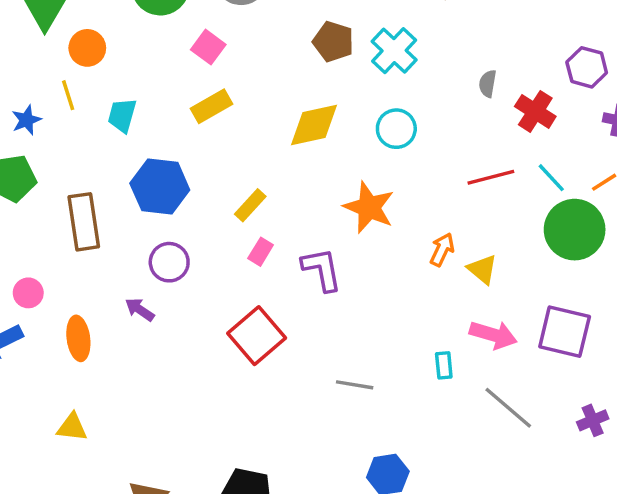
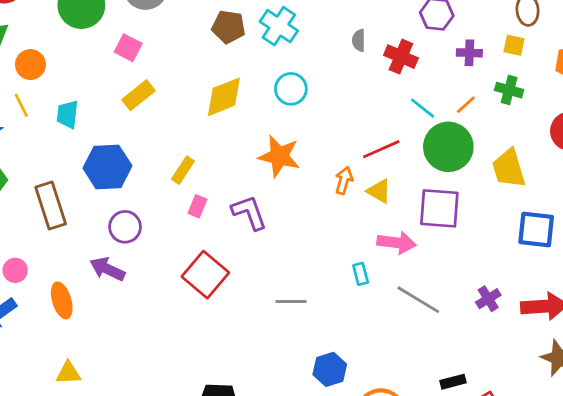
red line: (491, 177) -> (381, 149), moved
purple arrow: (140, 310) -> (107, 269), size x1.4
purple square: (565, 332) -> (439, 208), moved

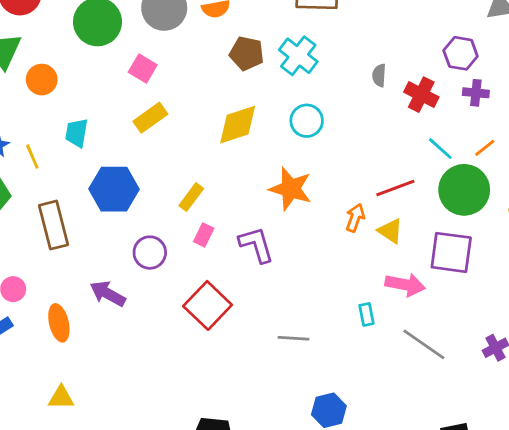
purple cross: (469, 53) -> (476, 93), moved
yellow line: (21, 105) -> (32, 157), moved
purple circle: (125, 227) -> (150, 253), moved

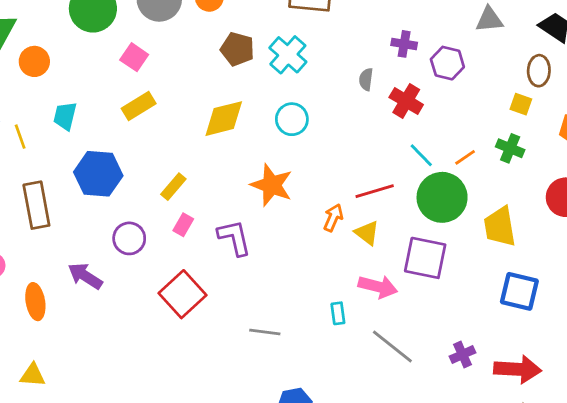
purple cross: (476, 93) -> (404, 44), moved

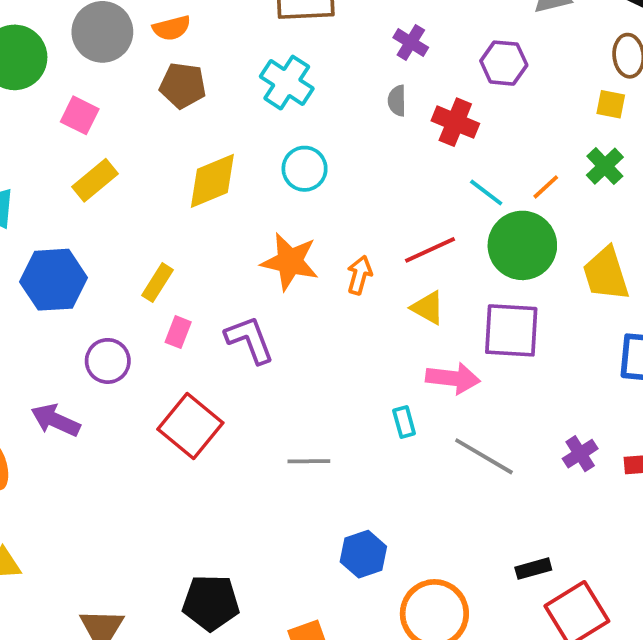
purple cross: (404, 44) -> (411, 42), moved, turned 30
brown pentagon: (237, 49) -> (183, 85), moved
green cross: (510, 148) -> (605, 166), turned 32
orange arrow: (333, 218) -> (360, 275), moved

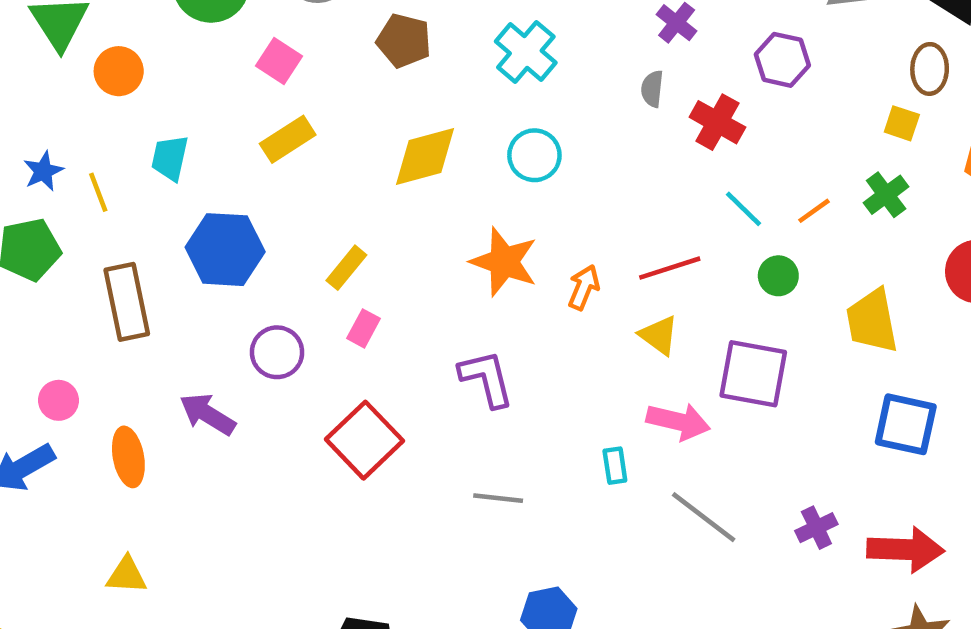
green circle: (522, 245) -> (778, 276), size x0.5
purple L-shape: (250, 340) -> (486, 379), moved

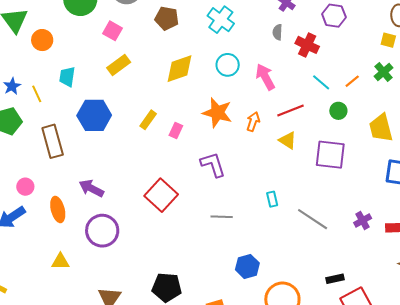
pink rectangle: (364, 328) -> (176, 131), moved
purple circle: (277, 352) -> (102, 231), moved, size x1.4
pink arrow: (678, 421) -> (265, 77), moved, turned -128

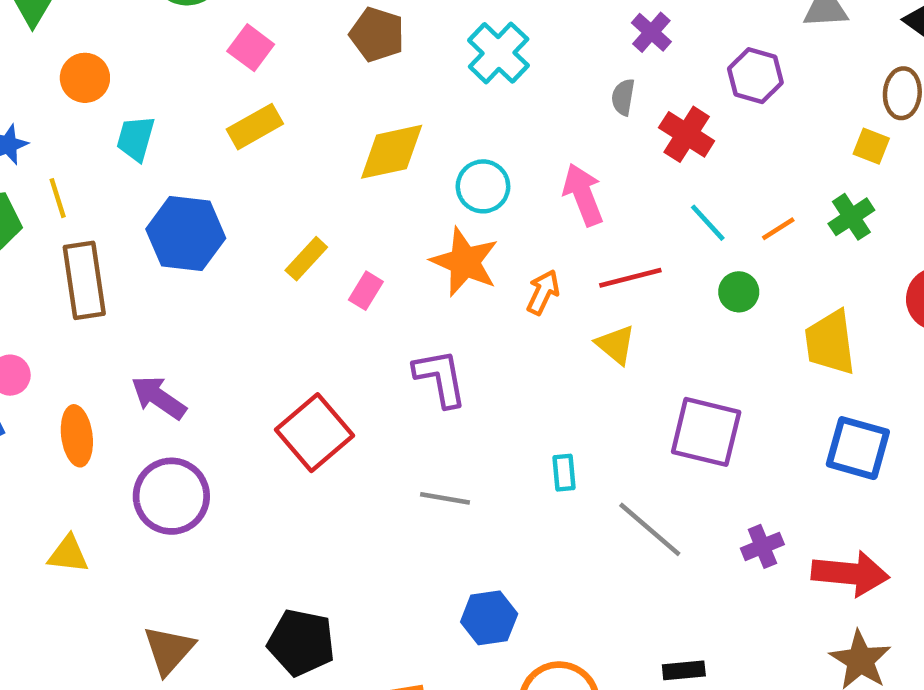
orange circle: (42, 40) -> (85, 78), moved
cyan circle: (228, 65) -> (483, 186), moved
yellow line: (37, 94) -> (58, 198), moved
purple square: (330, 155) -> (706, 432), moved

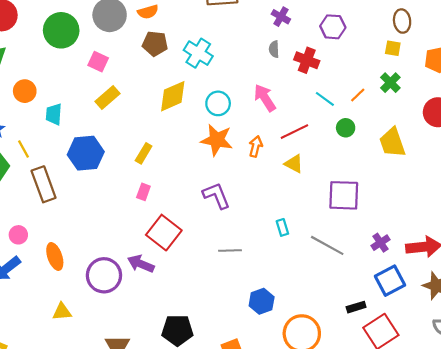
cyan cross: (499, 53) -> (198, 53), moved
pink rectangle: (366, 291) -> (143, 192), moved
purple arrow: (159, 398) -> (141, 264), moved
blue square: (858, 448) -> (390, 281), moved, turned -32

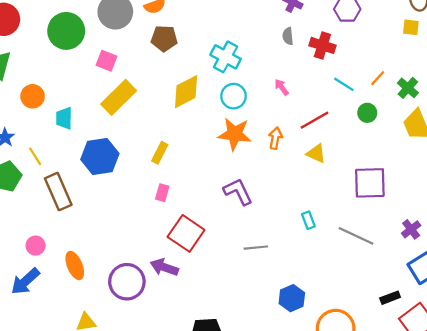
cyan cross: (198, 53) -> (226, 57), moved
green cross: (390, 83) -> (408, 88), moved
yellow rectangle: (107, 97) -> (119, 97), size x1.4
pink arrow: (265, 98) -> (282, 87), size x0.6

